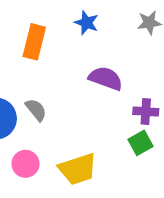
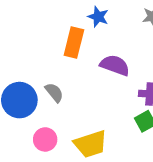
orange rectangle: (34, 42) -> (74, 42), moved

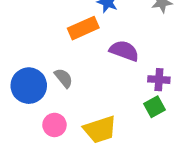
orange rectangle: (74, 42) -> (83, 28), turned 52

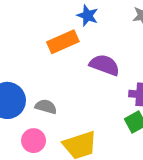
gray semicircle: (64, 78) -> (46, 107), moved, turned -35

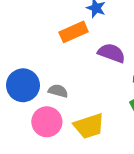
pink circle: (34, 141) -> (47, 122), size x1.4

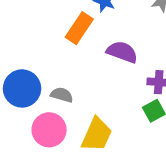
orange rectangle: (74, 32) -> (79, 28), turned -32
yellow trapezoid: (89, 126) -> (97, 135), turned -48

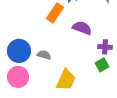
pink circle: (49, 130) -> (18, 77), moved

